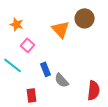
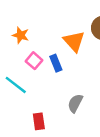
blue rectangle: (46, 69) -> (56, 63), moved
gray semicircle: (62, 80) -> (75, 103), turned 70

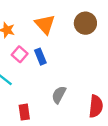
orange triangle: (74, 41) -> (45, 24), moved

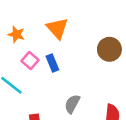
brown circle: (85, 23) -> (109, 49), moved

